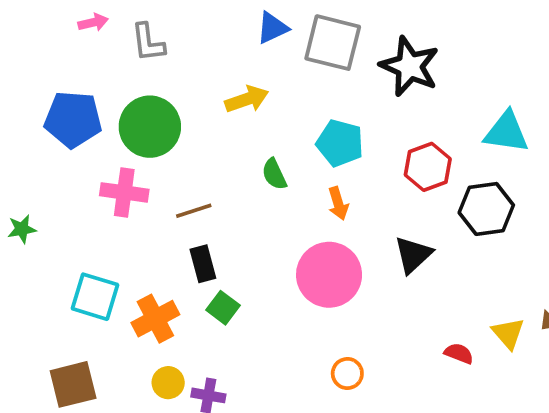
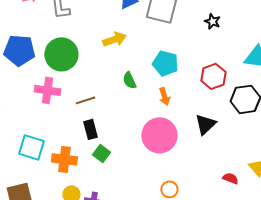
black star: (409, 66) -> (212, 21), moved, size x0.5
orange cross: (155, 319) -> (64, 159), turned 35

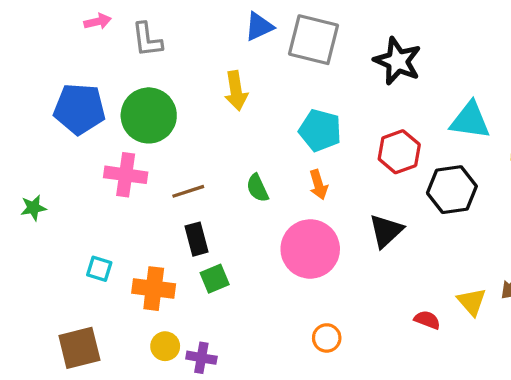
black star: (212, 21) -> (398, 61), size x1.8
yellow arrow: (114, 39) -> (236, 91), turned 100
green semicircle: (129, 80) -> (257, 188), moved
cyan square: (31, 147) -> (99, 269), size x0.6
green square: (101, 153) -> (215, 279), turned 30

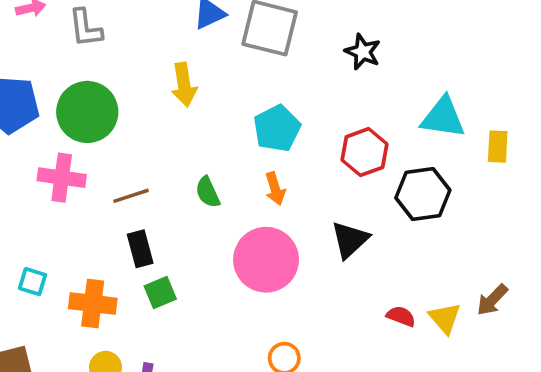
black star: (398, 61) -> (363, 52), size x0.7
cyan pentagon: (320, 130) -> (277, 128), turned 30
red semicircle: (427, 320) -> (401, 316), moved

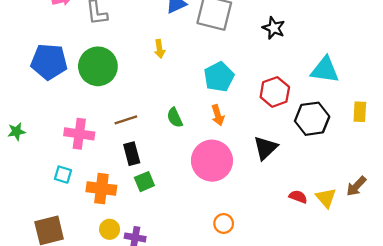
yellow arrow: (184, 85) -> (160, 49), size x0.7
yellow rectangle: (498, 147) -> (360, 112), moved
pink cross: (62, 178) -> (79, 134), moved

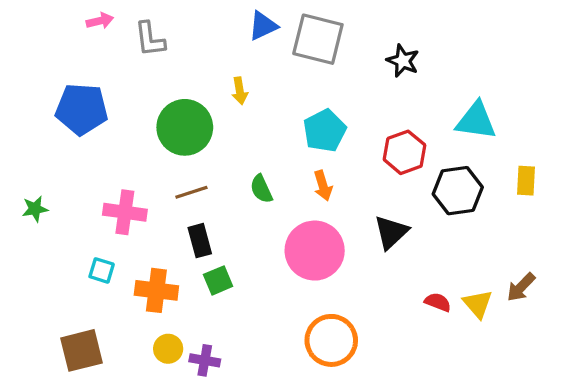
green circle: (98, 66) -> (185, 127), moved
orange circle: (224, 223) -> (331, 340), size x1.8

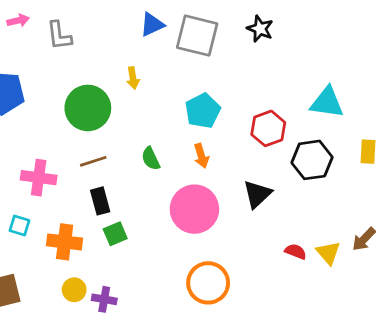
black star: (403, 61) -> (260, 29), moved

